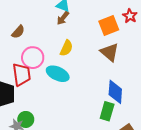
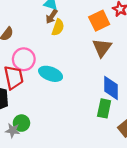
yellow semicircle: (66, 48) -> (58, 27), moved
brown triangle: (109, 52) -> (102, 48), turned 30

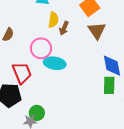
brown arrow: (52, 16) -> (64, 28), moved
pink circle: (24, 59) -> (41, 48), moved

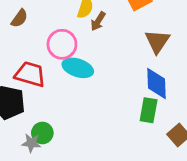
brown triangle: (97, 31) -> (157, 41), moved
red trapezoid: (22, 73) -> (30, 74), turned -60

